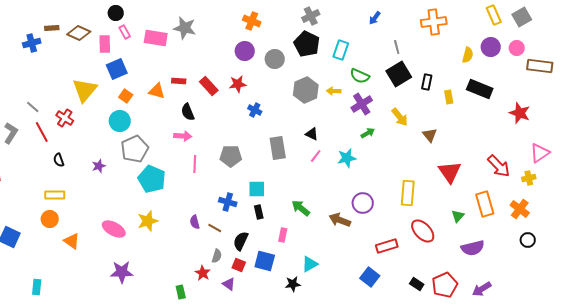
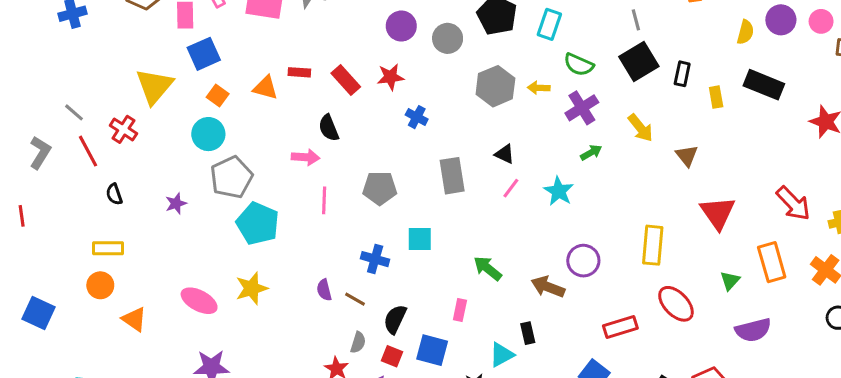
black semicircle: (188, 112) -> (329, 128), moved
cyan star: (347, 158) -> (559, 191), turned -30
black rectangle: (259, 212) -> (528, 333), moved

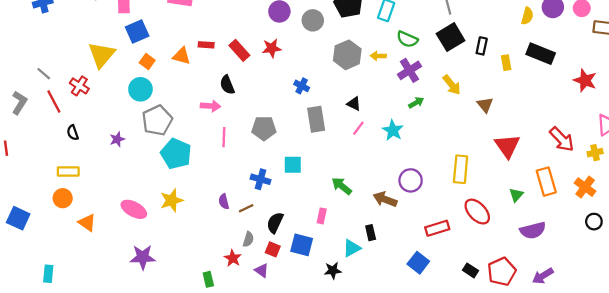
blue cross: (417, 117) -> (302, 86), moved
brown line: (355, 299) -> (246, 208), turned -56

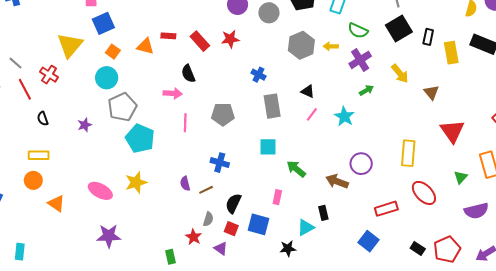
yellow rectangle: (506, 63) -> (451, 53), size x1.5
cyan square: (293, 165) -> (268, 147), moved

